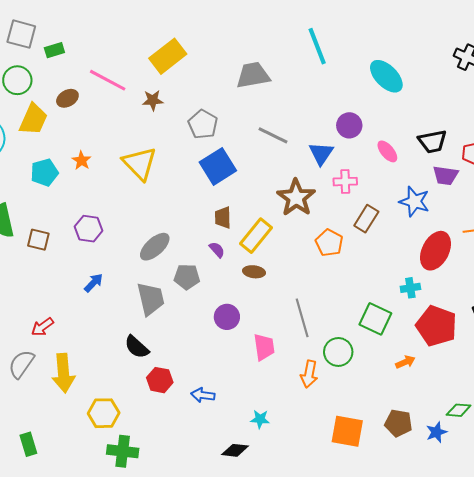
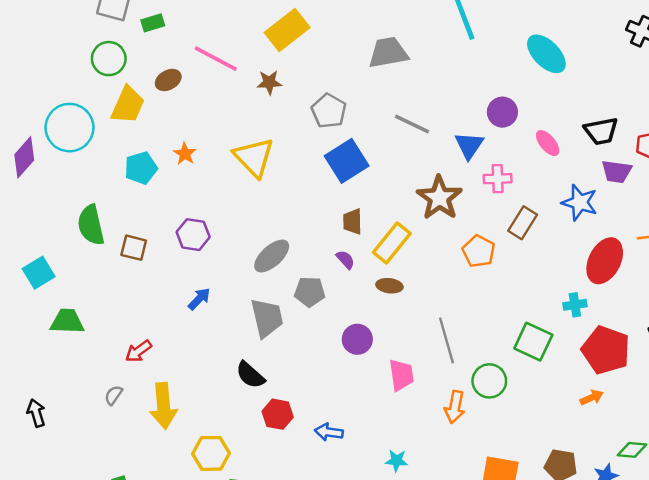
orange arrow: (405, 362) -> (592, 398), moved
gray semicircle: (21, 364) -> (114, 395), size x0.6

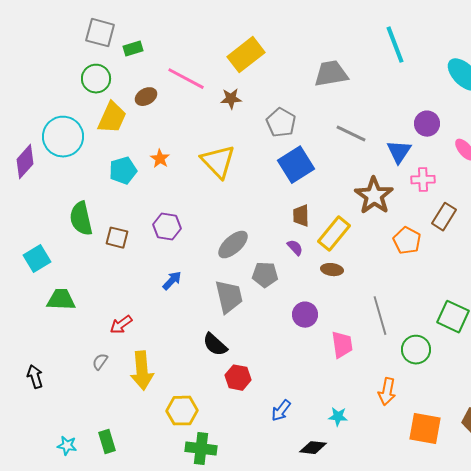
orange arrow: (455, 407) -> (387, 392), moved
blue arrow: (329, 432) -> (281, 411), moved, turned -60

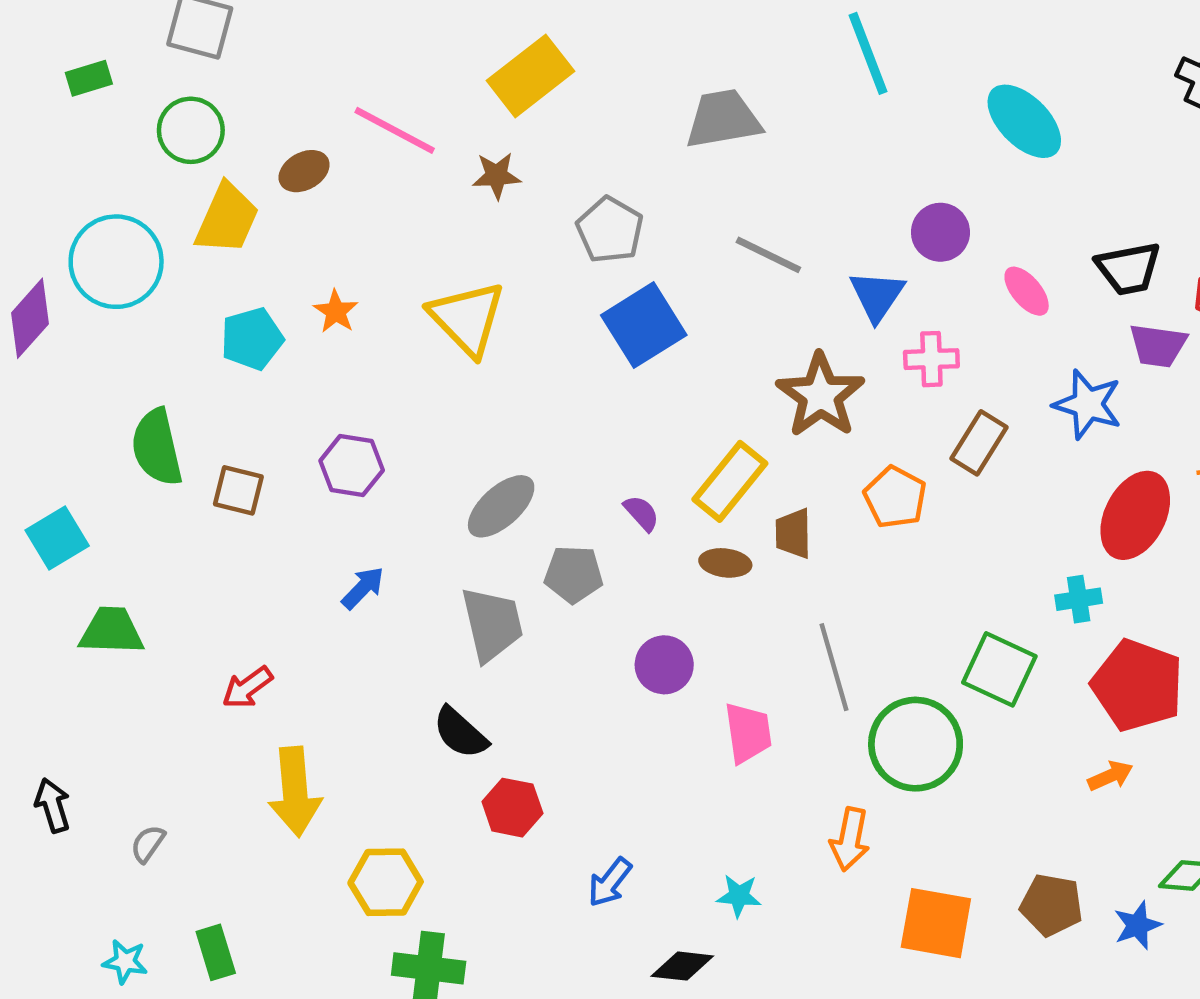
green rectangle: (133, 49) -> (89, 78), moved
brown trapezoid: (301, 216) -> (793, 533), moved
green circle: (416, 350) -> (916, 744), size x1.4
gray semicircle: (100, 362) -> (148, 844), moved

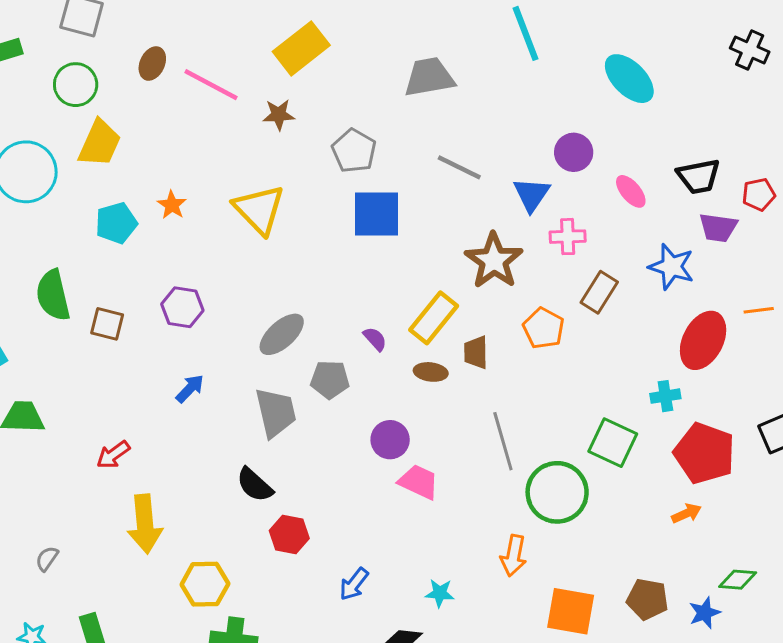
brown ellipse: (304, 171) -> (152, 64), moved, turned -36
blue square: (644, 325) -> (377, 214), turned 32
pink trapezoid: (748, 733) -> (419, 482), moved, turned -57

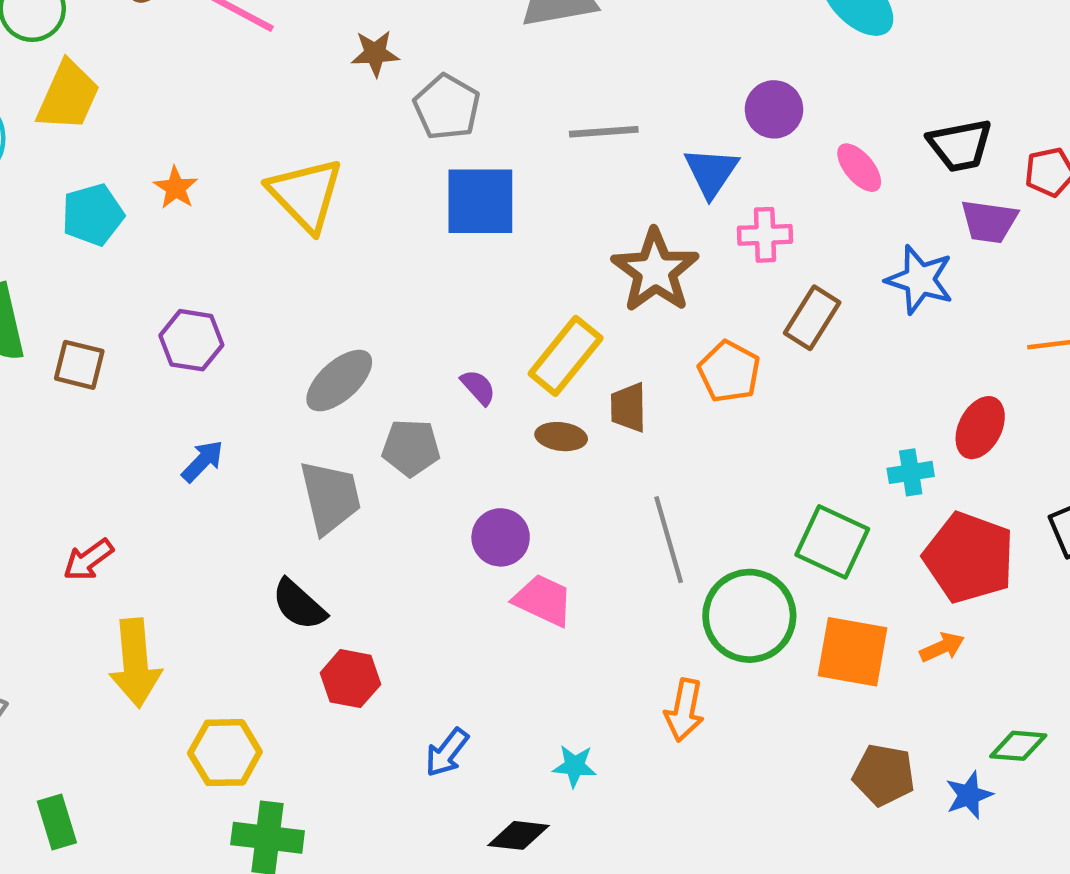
brown star: (279, 115) -> (375, 53), moved
gray line: (459, 167) -> (604, 132), turned -30
red ellipse: (703, 340) -> (980, 428), moved, size x0.7
orange square: (571, 611) -> (852, 652), moved

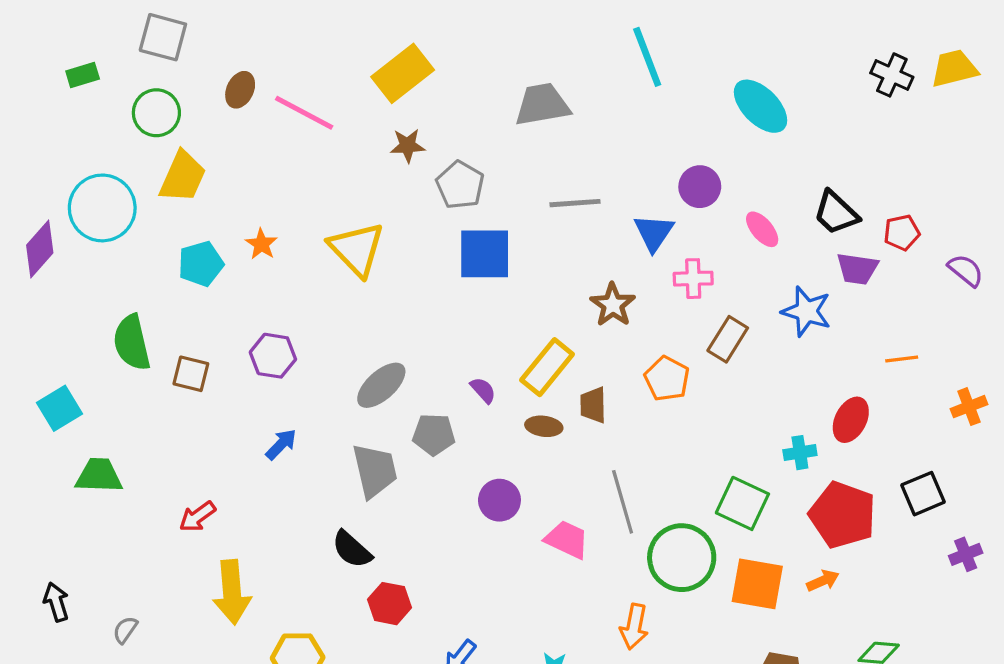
black trapezoid: (960, 145) -> (836, 213), turned 54
brown star: (655, 271) -> (613, 305), size x0.7
pink trapezoid: (543, 600) -> (567, 540), moved

